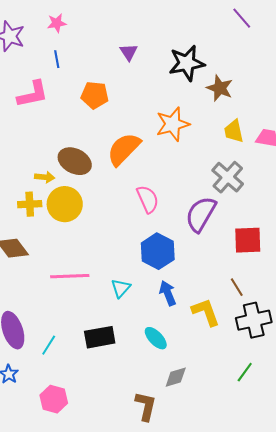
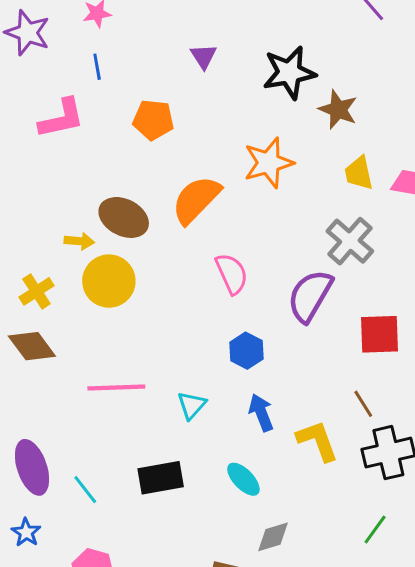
yellow cross: (30, 204) -> (36, 291), moved, turned -30
blue hexagon: (158, 251) -> (246, 351), size x0.7
cyan line: (49, 345) -> (85, 490), turned -70

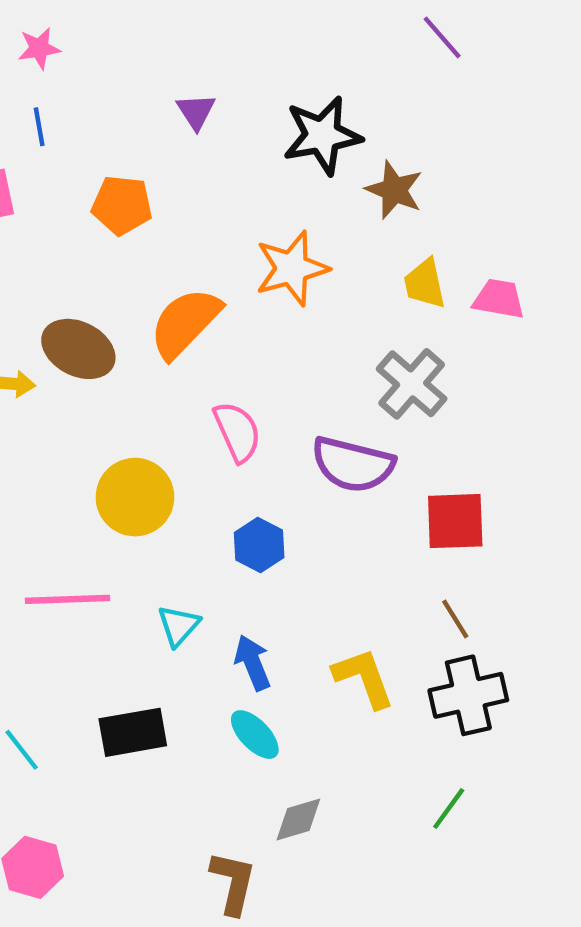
yellow circle: (109, 281) -> (135, 497), moved
purple semicircle: (310, 296) -> (353, 464), turned -106
brown line: (363, 404) -> (455, 619), moved
blue arrow: (261, 413) -> (253, 663), moved

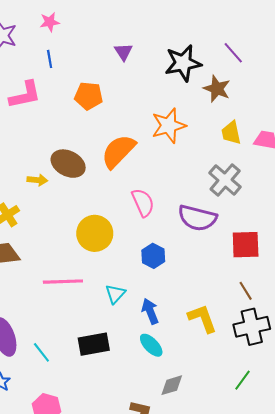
purple line: (442, 37) -> (233, 53), moved

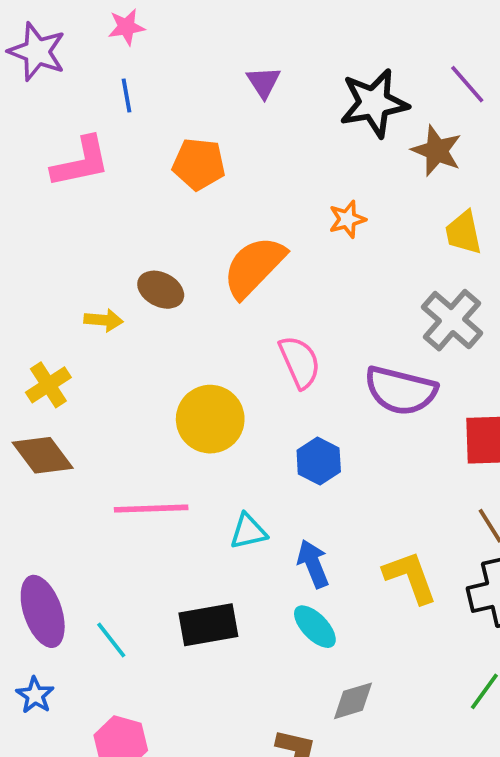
orange star: (169, 126) -> (347, 219), size x0.6
brown ellipse: (68, 164) -> (161, 290), size x0.7
cyan triangle: (115, 294) -> (248, 531), turned 35

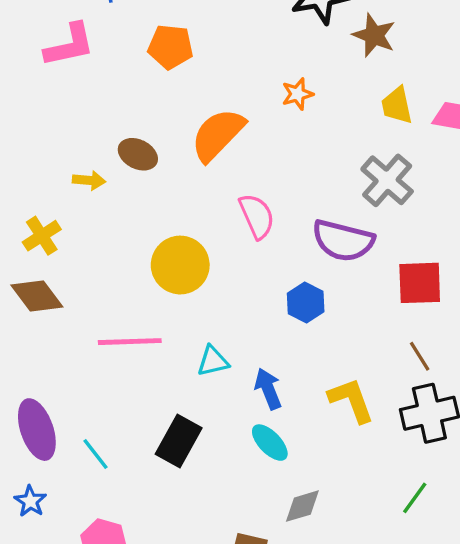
blue hexagon: (319, 461) -> (306, 302), moved
black rectangle: (208, 625) -> (179, 441), turned -51

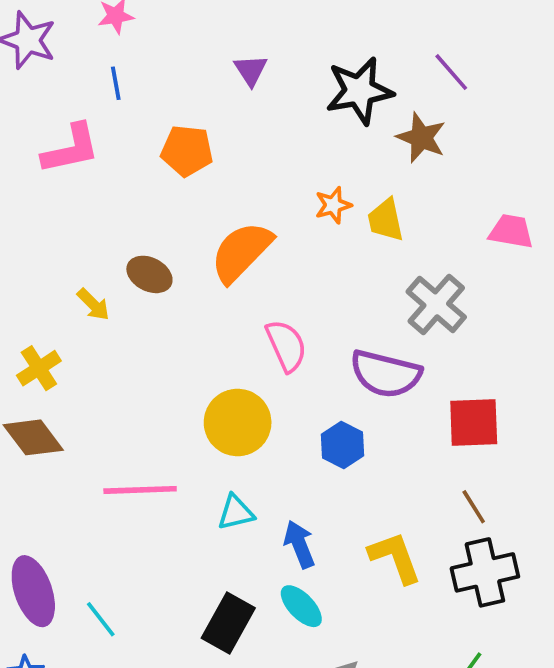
yellow trapezoid: (397, 105) -> (386, 220), moved
yellow arrow: (89, 180) -> (93, 304), turned 40
yellow circle: (180, 265) -> (238, 422), moved
black rectangle: (179, 441) -> (228, 623), moved

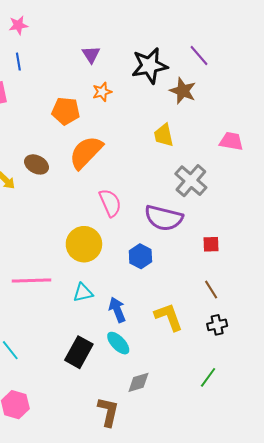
orange pentagon: (187, 151) -> (66, 111), moved
orange star: (333, 205) -> (102, 92), moved
red square: (474, 422) -> (211, 244), size x0.6
black cross: (485, 572) -> (217, 325), size x0.6

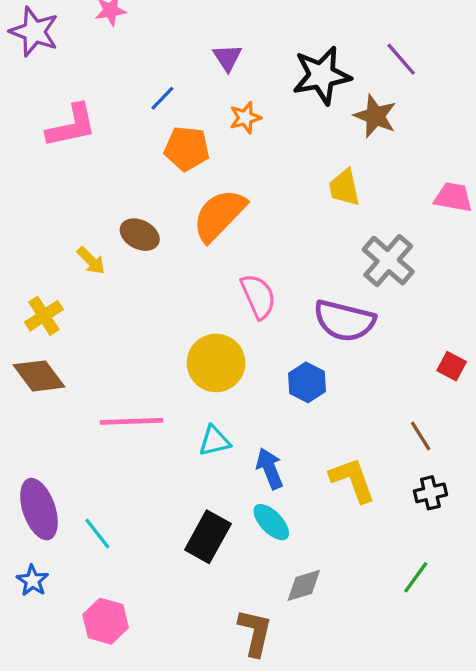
blue line: (18, 62) -> (162, 98), moved, turned 54
red square: (211, 244) -> (452, 366), moved, turned 30

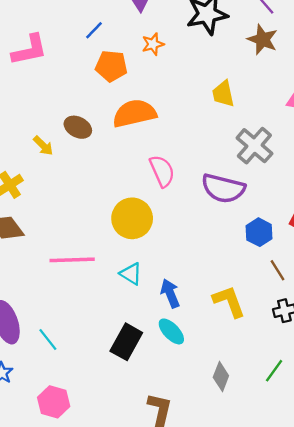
brown star: (375, 116) -> (263, 39), moved
orange semicircle: (219, 215) -> (134, 113), turned 33
blue hexagon: (307, 382) -> (259, 232), moved
cyan triangle: (214, 441) -> (131, 274), turned 45
gray diamond: (304, 585) -> (221, 376), moved, turned -52

